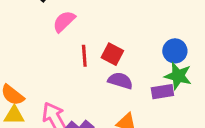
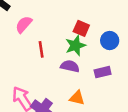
red square: (112, 54) -> (81, 28), moved
green star: (178, 76) -> (75, 46), moved, turned -30

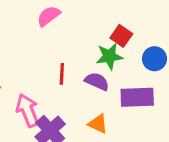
red line: (41, 49) -> (62, 74), moved
purple rectangle: (103, 72) -> (137, 97), size x1.5

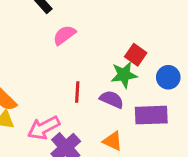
pink arrow: (28, 110) -> (44, 128), turned -96

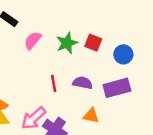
green star: (124, 75) -> (67, 43), moved

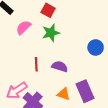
red square: (93, 43) -> (48, 10), moved
purple rectangle: (117, 88) -> (85, 91), moved, turned 75

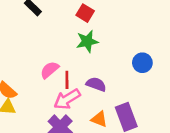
pink semicircle: (23, 27) -> (50, 70), moved
pink arrow: (17, 90) -> (67, 99), moved

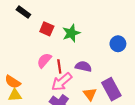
red square: (85, 13) -> (47, 29), moved
orange triangle: (99, 119) -> (90, 94), turned 40

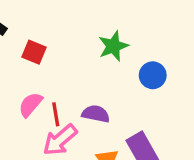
green star: (71, 33) -> (113, 46), moved

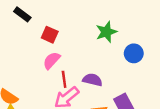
pink semicircle: (30, 105) -> (52, 60), moved

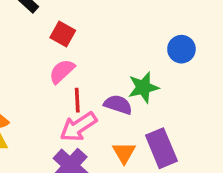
green star: (106, 32) -> (143, 87), moved
blue circle: (134, 53) -> (181, 49), moved

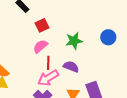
red square: (63, 34) -> (42, 25), turned 32
green star: (143, 87) -> (74, 41), moved

